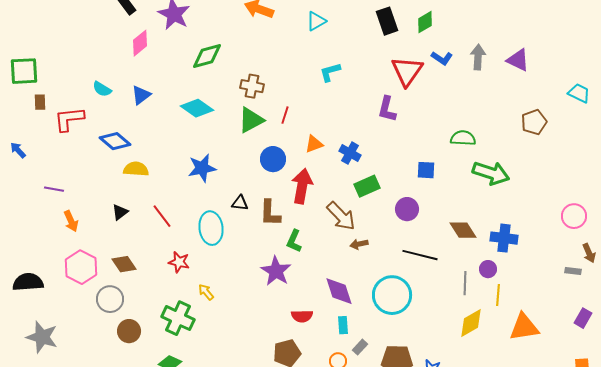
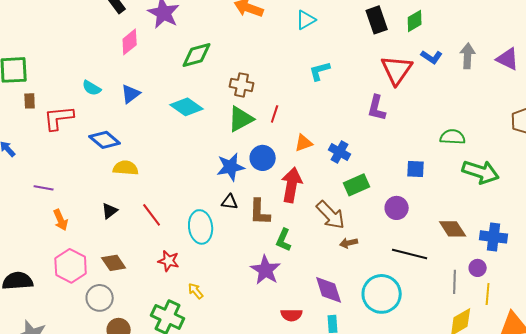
blue star: (202, 168) -> (231, 167), moved

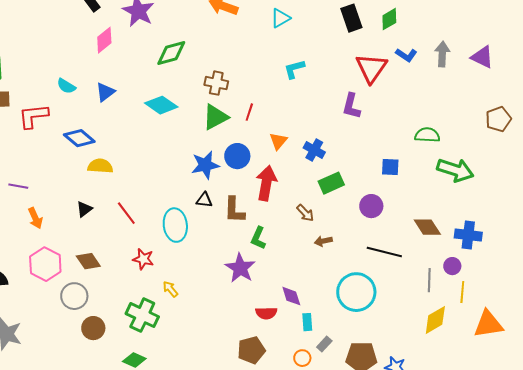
orange triangle: (304, 143) -> (278, 141), turned -30
brown arrow: (331, 215) -> (305, 213), size x0.6
purple diamond: (329, 290) -> (291, 296), moved, size x0.7

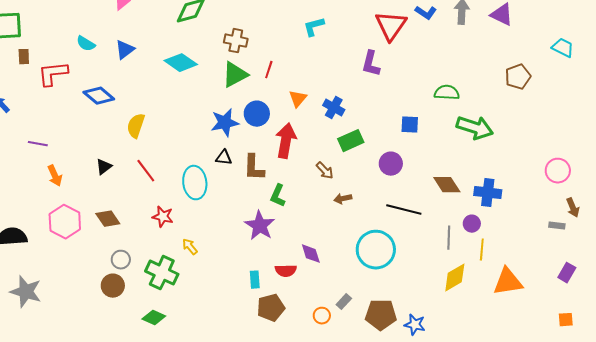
yellow semicircle: (100, 166) -> (136, 126), moved, turned -75
gray circle: (74, 296) -> (121, 260), moved, size x0.7
cyan rectangle: (307, 322) -> (255, 280), moved

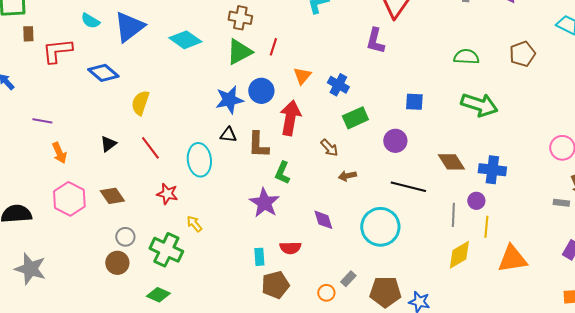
blue triangle: (125, 50) -> (129, 27), size x1.6
green semicircle: (447, 93) -> (466, 57), moved
purple diamond: (311, 254) -> (323, 220), moved

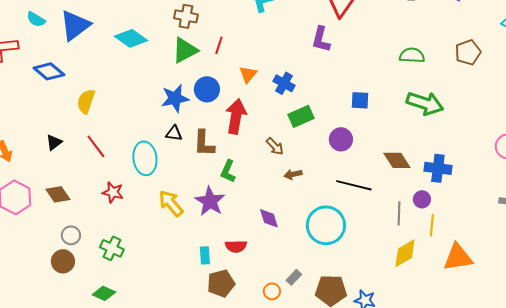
yellow arrow: (194, 224) -> (171, 203), moved, size x1.6
green cross: (166, 250) -> (112, 248), size x0.7

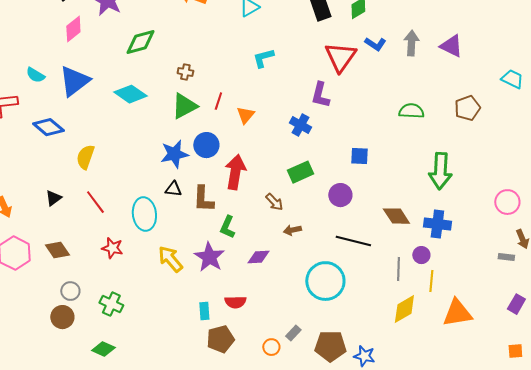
brown cross: (186, 16) -> (185, 72), size x0.7
orange triangle: (248, 74) -> (245, 115), moved
blue cross: (284, 83) -> (300, 125), moved
green arrow: (425, 103) -> (440, 171), moved, turned 75
purple diamond: (269, 218) -> (258, 257), moved, turned -75

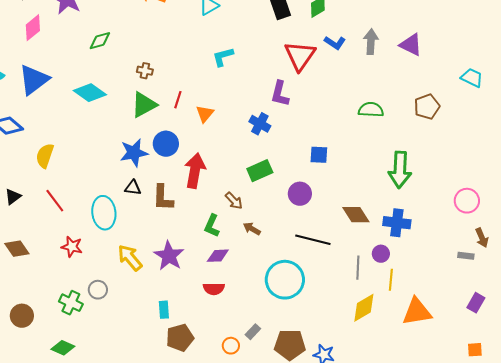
green diamond: (140, 42) -> (100, 41), size x0.7
green L-shape: (227, 227) -> (212, 226), moved
brown arrow: (292, 230) -> (252, 229), turned 42
gray circle: (70, 291) -> (98, 290), moved
red semicircle: (235, 302) -> (214, 289), moved

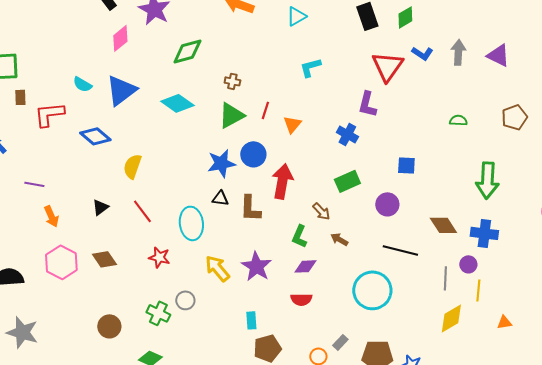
green diamond: (100, 41) -> (187, 51), size x1.4
green semicircle: (371, 110) -> (458, 120), size x0.7
orange triangle: (417, 312) -> (504, 322), size x0.5

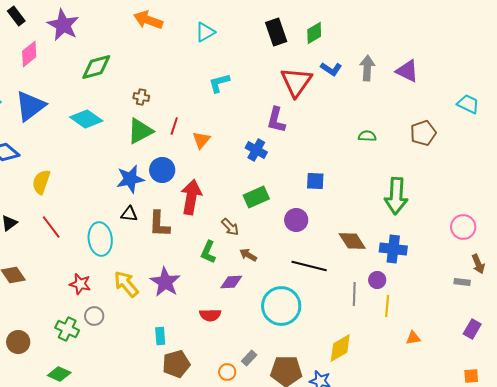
red star: (159, 257) -> (80, 284), moved
purple diamond: (305, 266) -> (231, 282), moved
yellow diamond: (451, 318) -> (340, 348), moved

